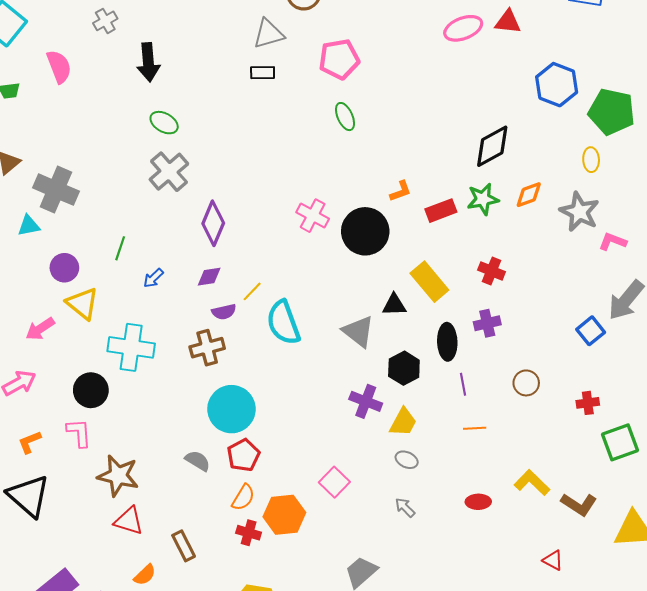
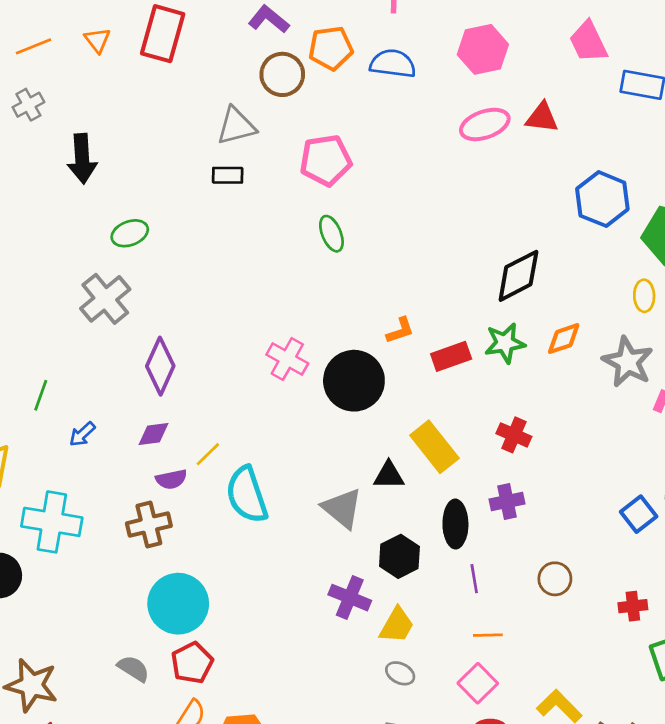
green ellipse: (164, 123) -> (130, 233), moved, turned -52
pink square: (334, 482) -> (478, 683), moved

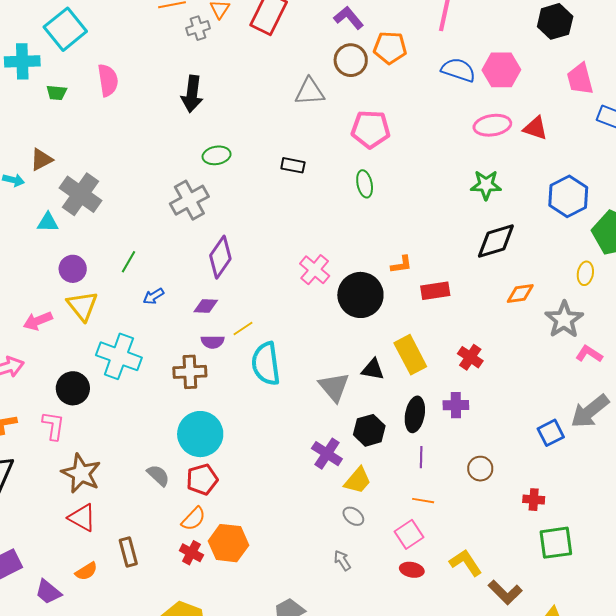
blue semicircle: (393, 64) -> (458, 70), moved
gray cross: (28, 105) -> (198, 28), moved
black rectangle: (228, 175) -> (293, 165), moved
green star: (505, 343) -> (486, 185), moved

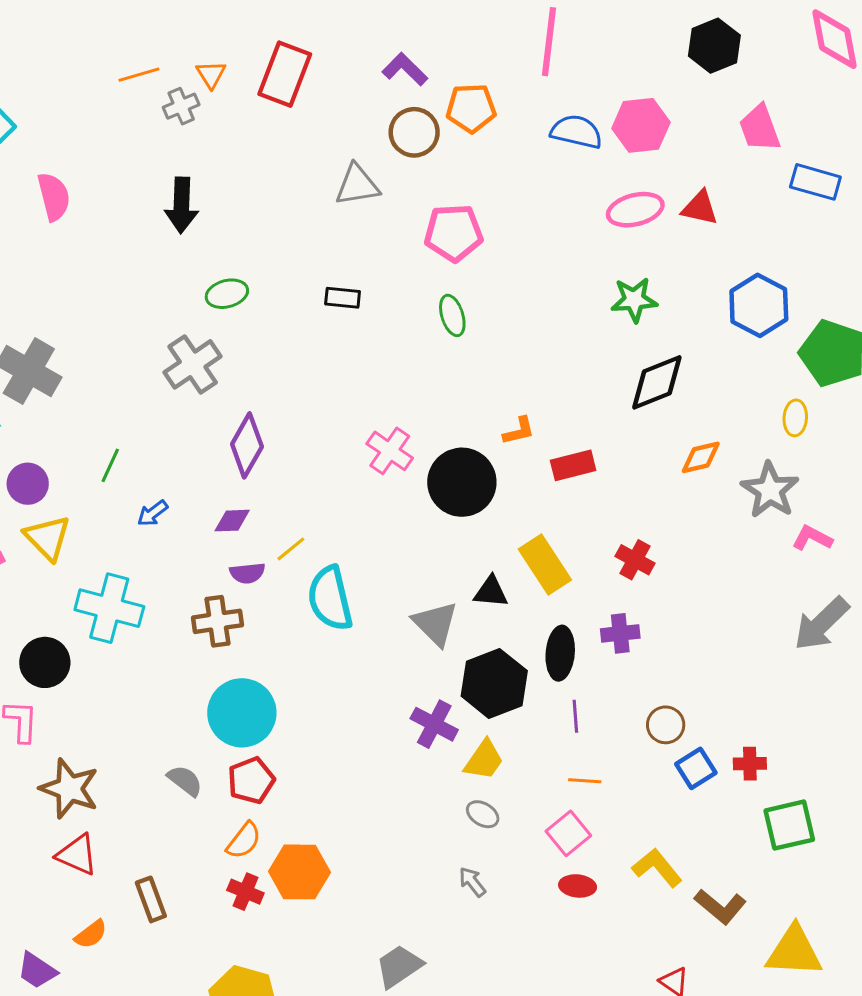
black hexagon: (369, 430) -> (494, 683), size x1.4
blue square: (551, 433) -> (696, 768), moved

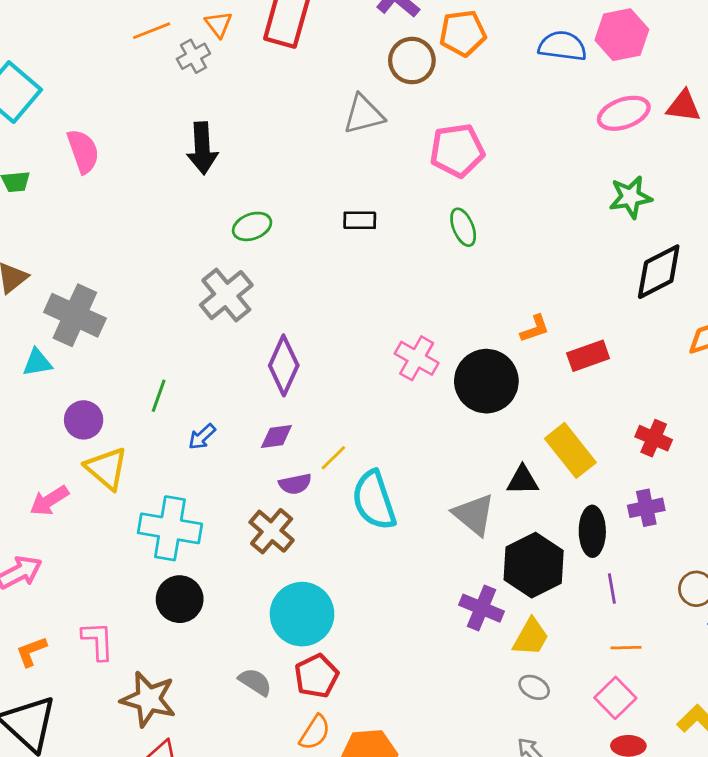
brown cross: (218, 621) -> (272, 531), turned -36
black circle: (45, 662) -> (180, 599), moved

